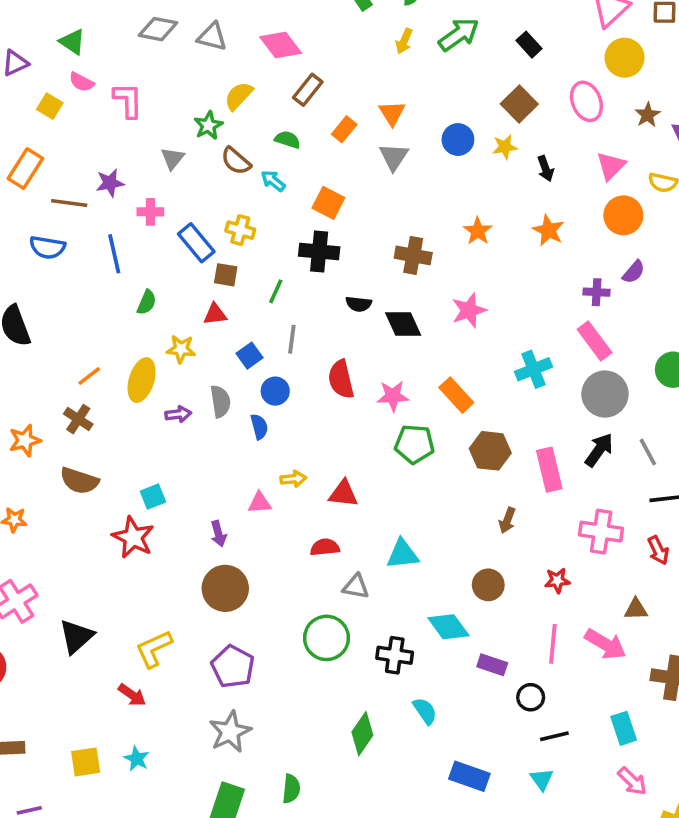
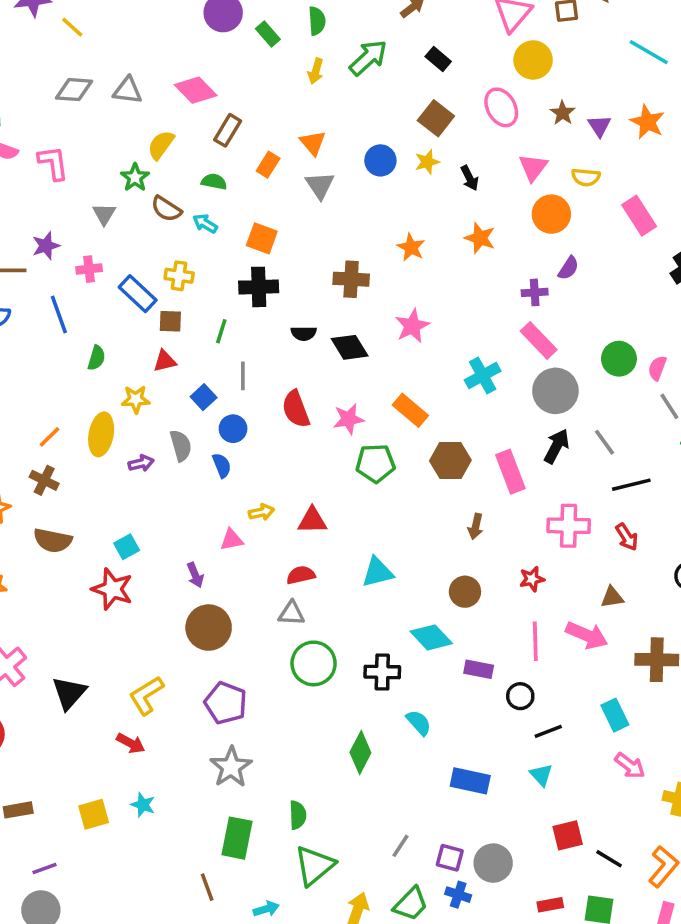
gray triangle: (356, 587) -> (291, 613), moved

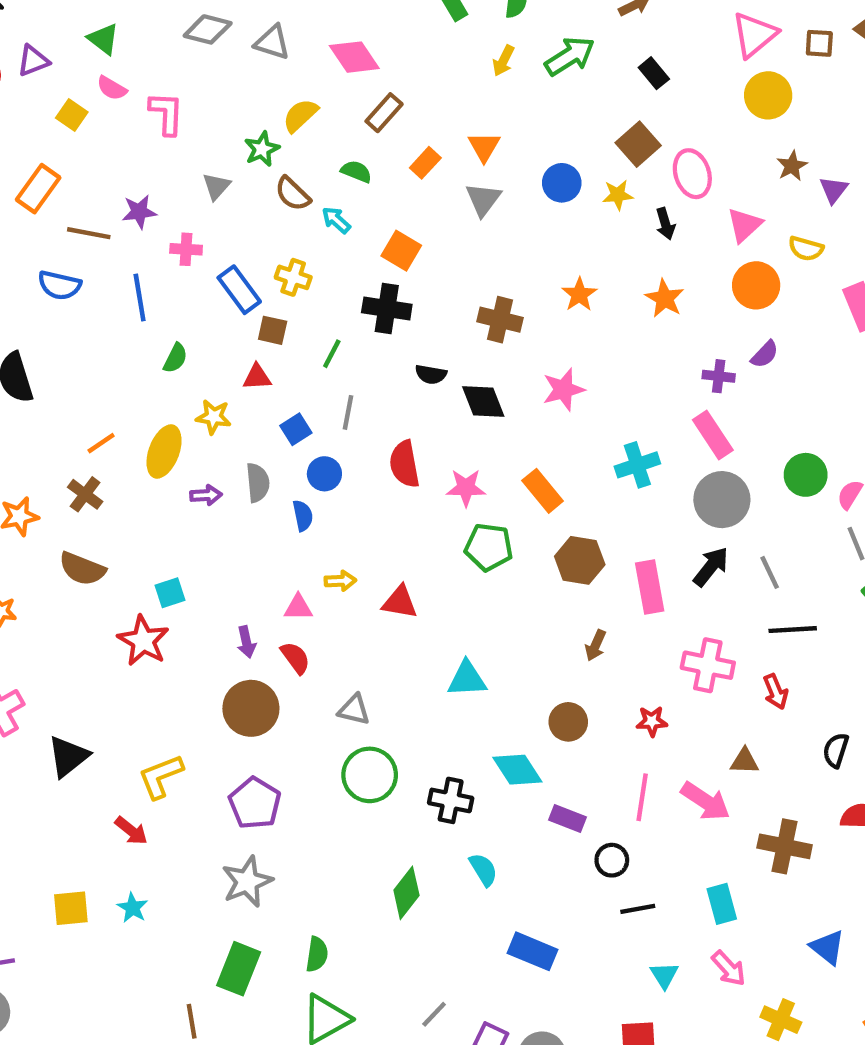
pink ellipse: (501, 107) -> (692, 174), moved
red semicircle: (301, 575) -> (295, 658), moved, turned 56
cyan triangle: (541, 775) -> (664, 975), moved

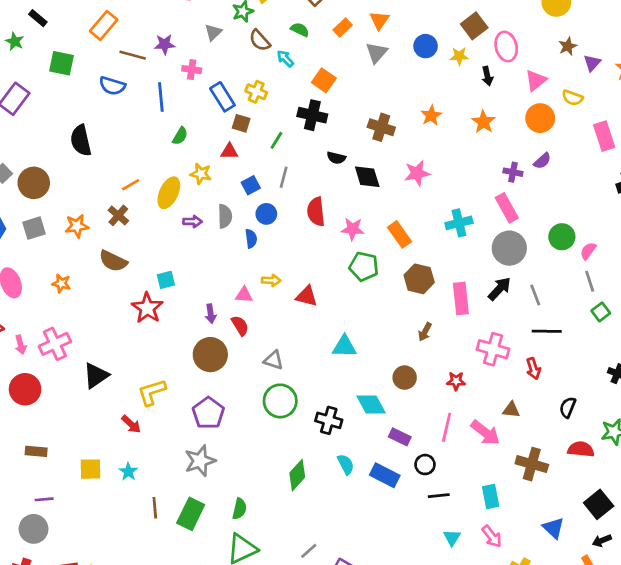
blue rectangle: (533, 951) -> (385, 475), moved
brown line: (192, 1021) -> (155, 508), moved

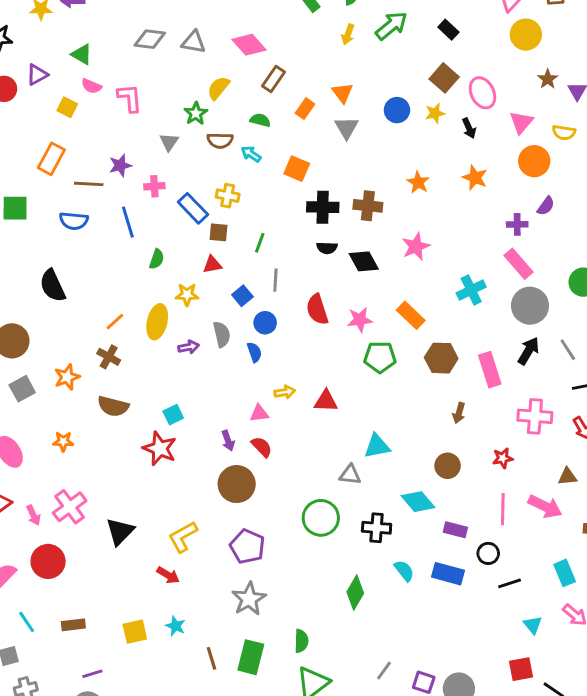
brown semicircle: (260, 40) -> (220, 140), turned -35
black cross: (312, 115) -> (323, 207), moved
gray triangle: (274, 360) -> (350, 475), moved

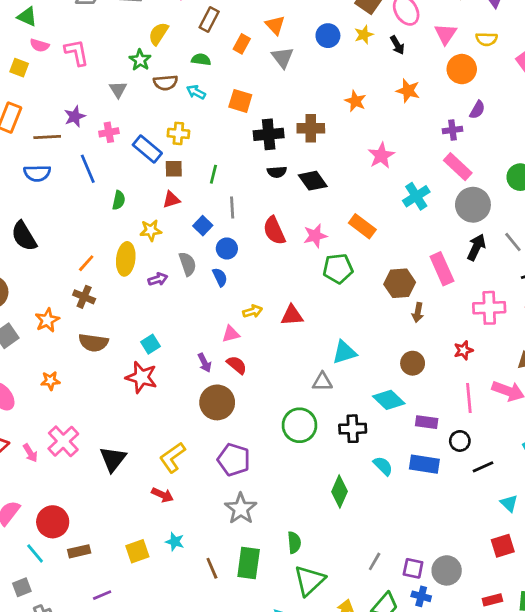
pink star: (416, 247) -> (381, 156), moved
brown hexagon: (441, 358) -> (400, 283), moved
red circle: (48, 561) -> (53, 522), moved

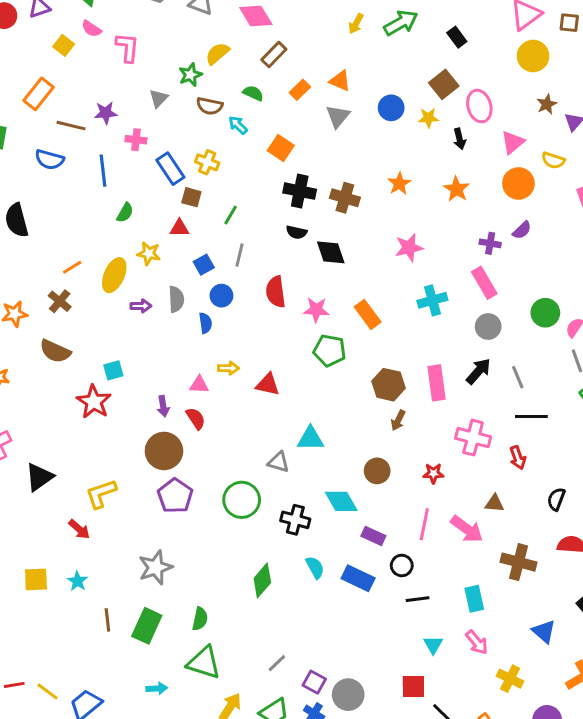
orange triangle: (275, 25) -> (340, 81), turned -40
gray circle: (473, 205) -> (488, 327), size x0.7
purple pentagon: (234, 460) -> (175, 496), moved
green triangle: (309, 581) -> (204, 663), turned 44

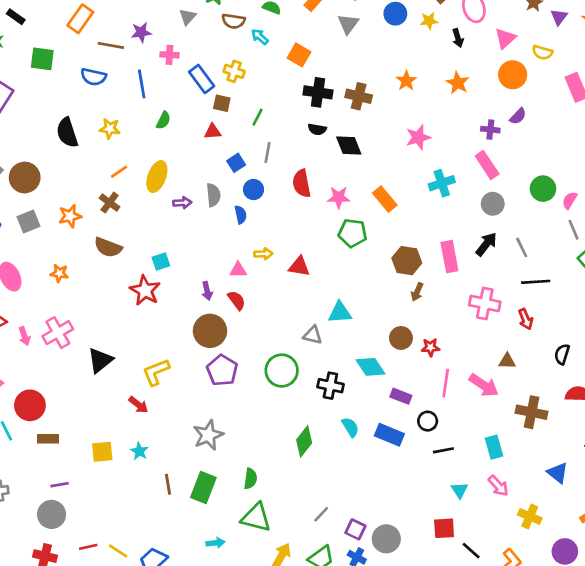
yellow star: (149, 253) -> (110, 129), moved
red star: (433, 473) -> (430, 347), moved

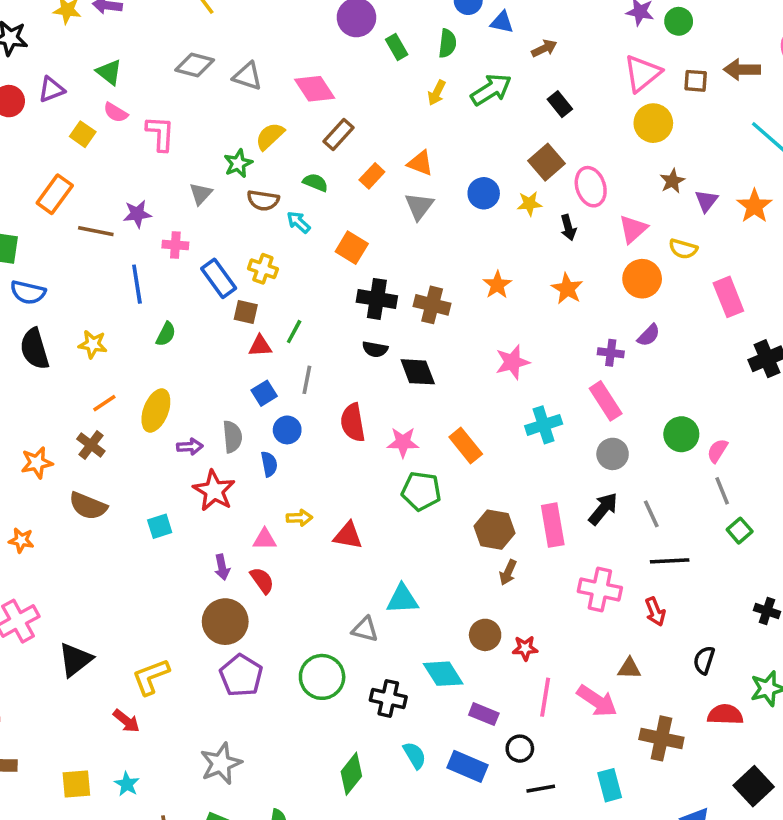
blue semicircle: (93, 77) -> (28, 292), moved
red triangle: (213, 132) -> (260, 346), moved
red star: (145, 290) -> (214, 491), moved

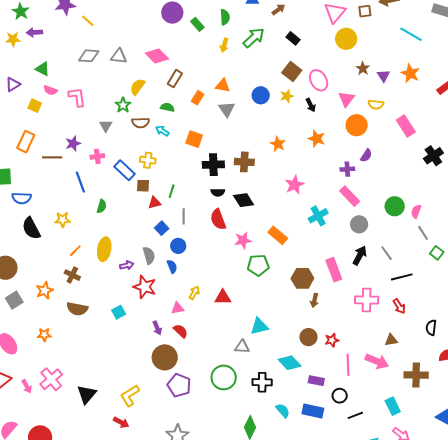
red semicircle: (353, 423) -> (218, 219), moved
yellow arrow: (299, 518) -> (194, 293), turned -48

